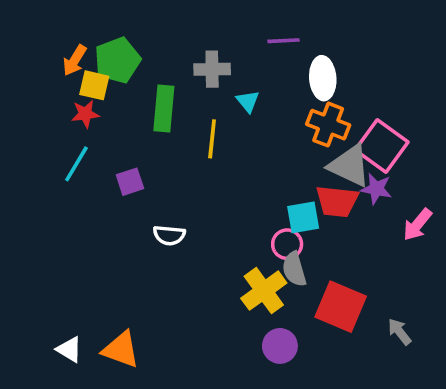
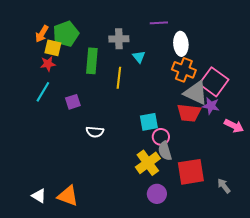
cyan square: (303, 217) -> (149, 122), moved
pink arrow: (417, 225) -> (234, 126), turned -102
red square: (341, 307) -> (191, 172), turned -32

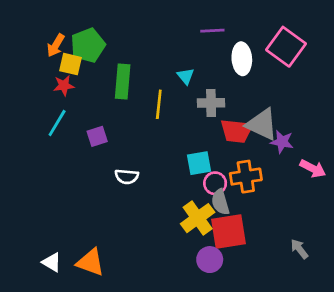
gray cross: (119, 39) -> (211, 103), moved
orange cross: (184, 70) -> (246, 177), moved, turned -30
pink square: (214, 82) -> (286, 47), moved
red trapezoid: (189, 113) -> (236, 131), moved
red square: (191, 172) -> (228, 231), moved

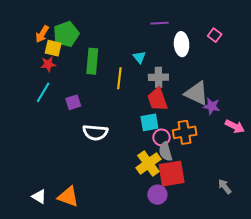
pink square: (286, 47) -> (215, 35), size x0.5
red trapezoid: (236, 131) -> (157, 99), moved, turned 65
white semicircle: (127, 177) -> (95, 132), size x1.4

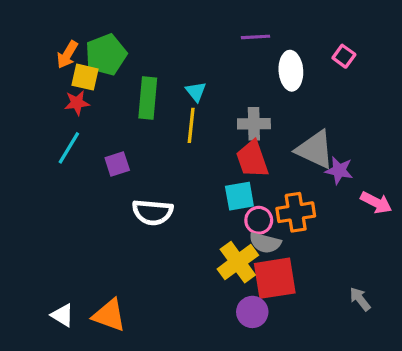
cyan triangle: (139, 57) -> (196, 92), moved
gray semicircle: (165, 151) -> (265, 243), turned -60

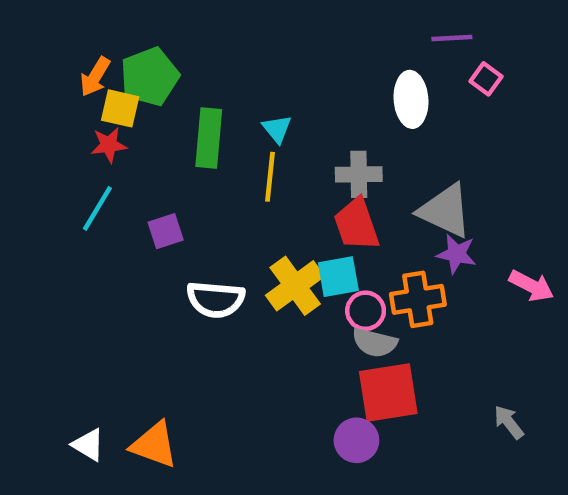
purple line: (255, 37) -> (452, 38), moved
purple star: (339, 170) -> (456, 254), moved
yellow cross: (238, 262) -> (295, 286), moved

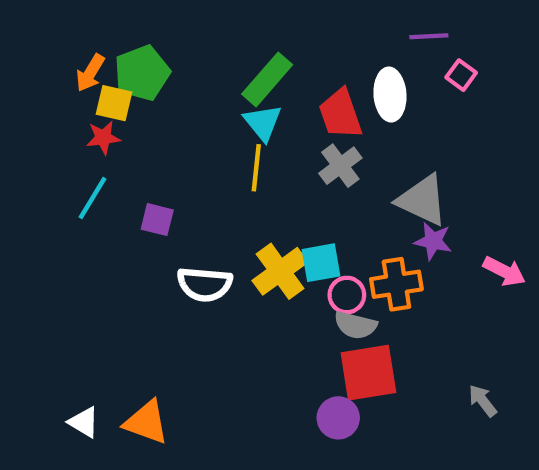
cyan triangle: (277, 129) -> (263, 123), size x1.4
green rectangle: (209, 138) -> (267, 79), moved, turned 36
gray cross: (359, 174) -> (340, 166), turned -36
red trapezoid: (356, 224) -> (340, 114), moved
purple square: (166, 231) -> (157, 220), turned 32

